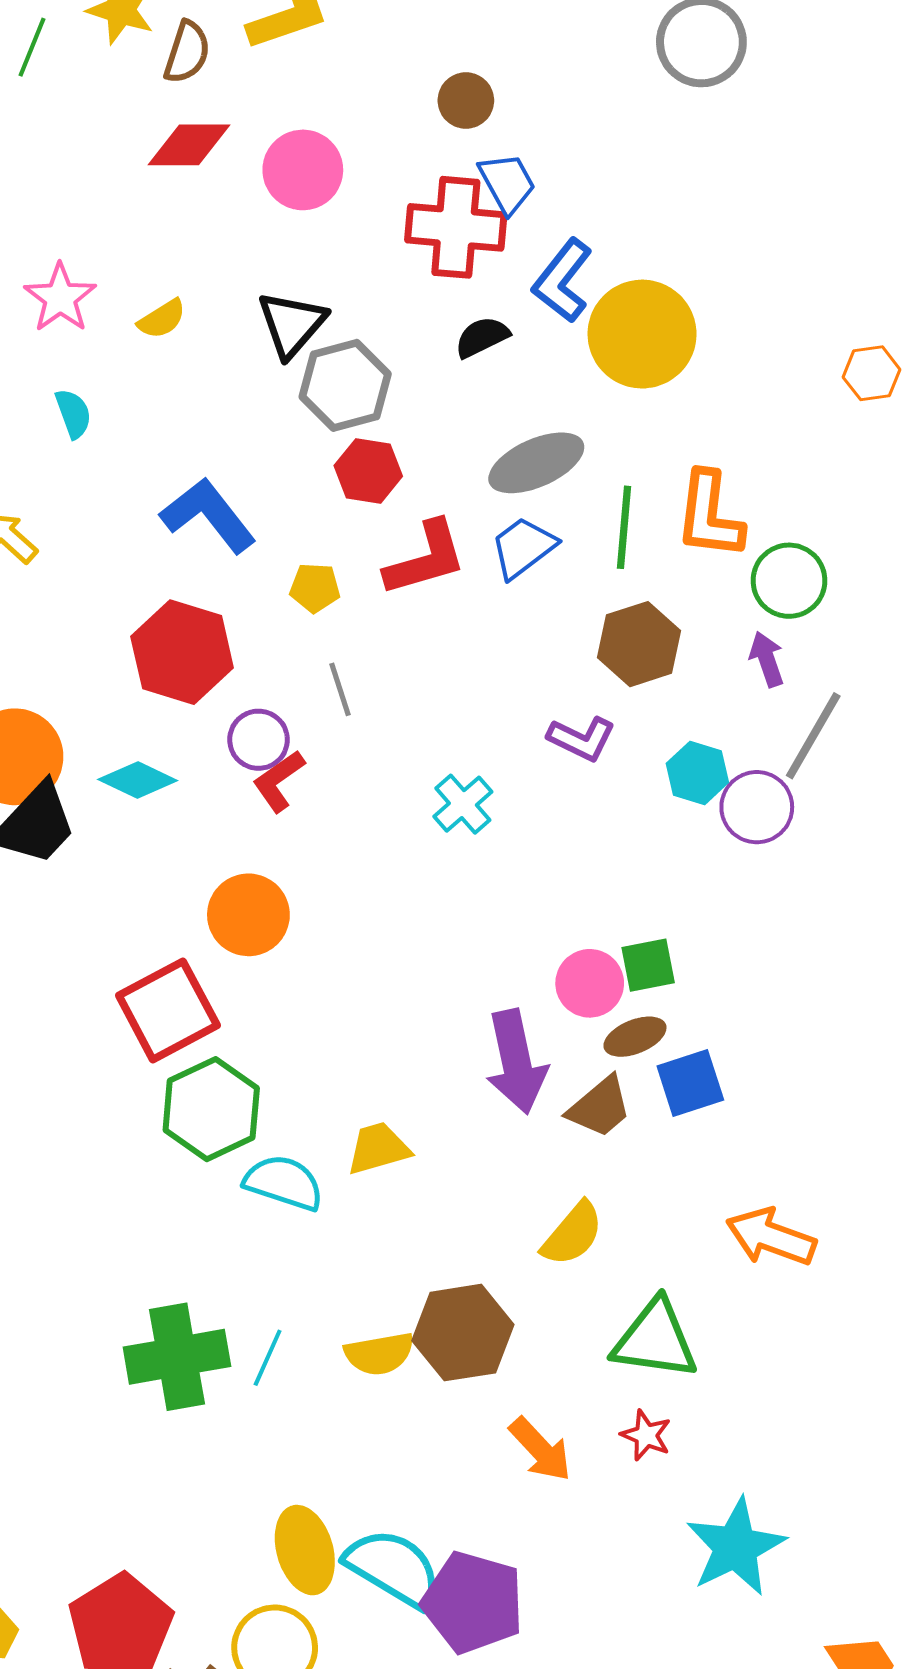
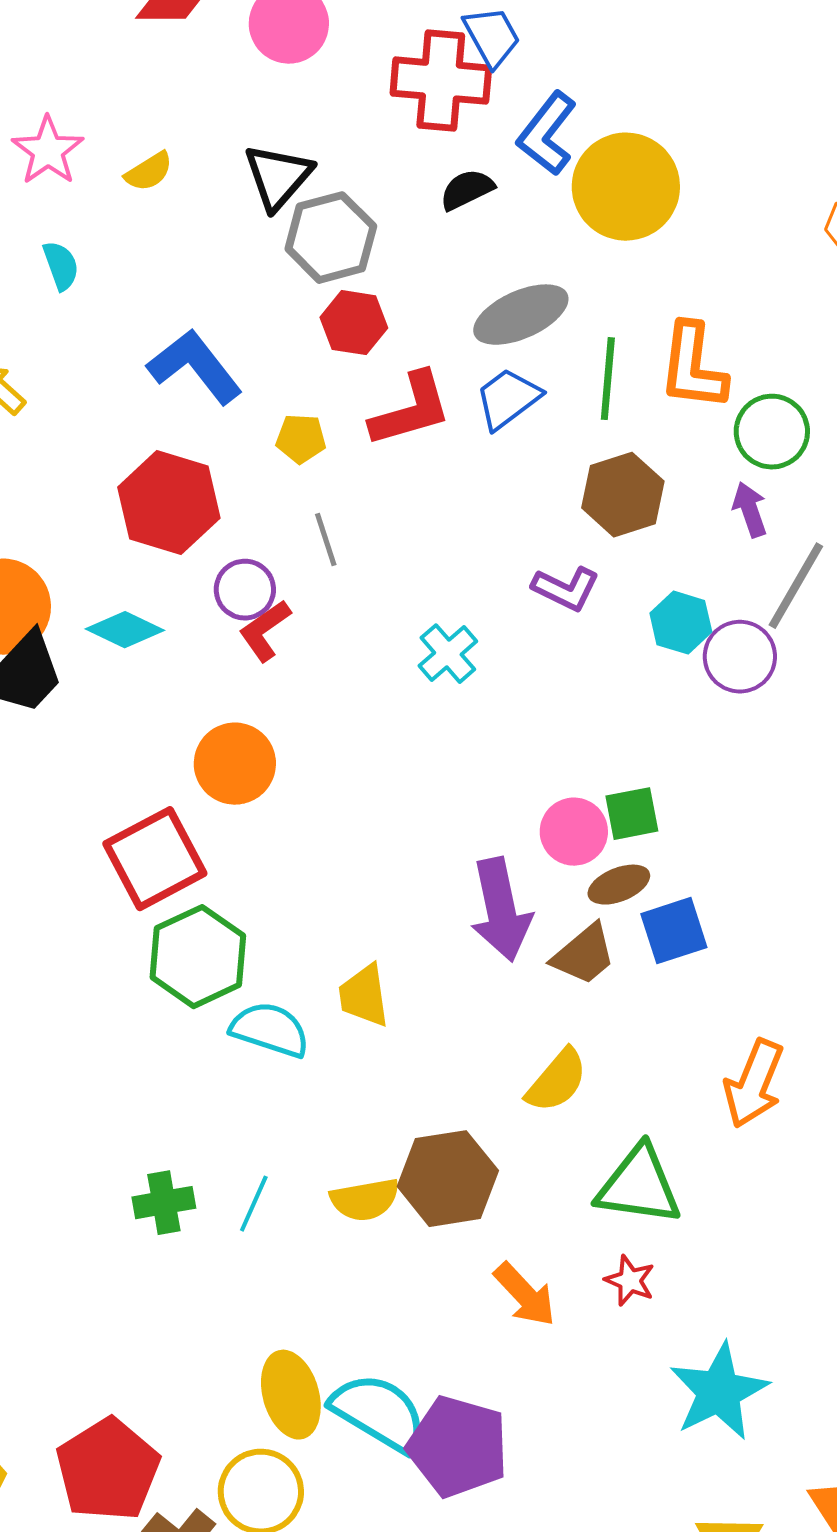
yellow trapezoid: (378, 1148) -> (364, 996), turned -82
orange arrow: (771, 1237) -> (754, 1084), turned -88
green cross: (177, 1357) -> (164, 1203), size x0.6

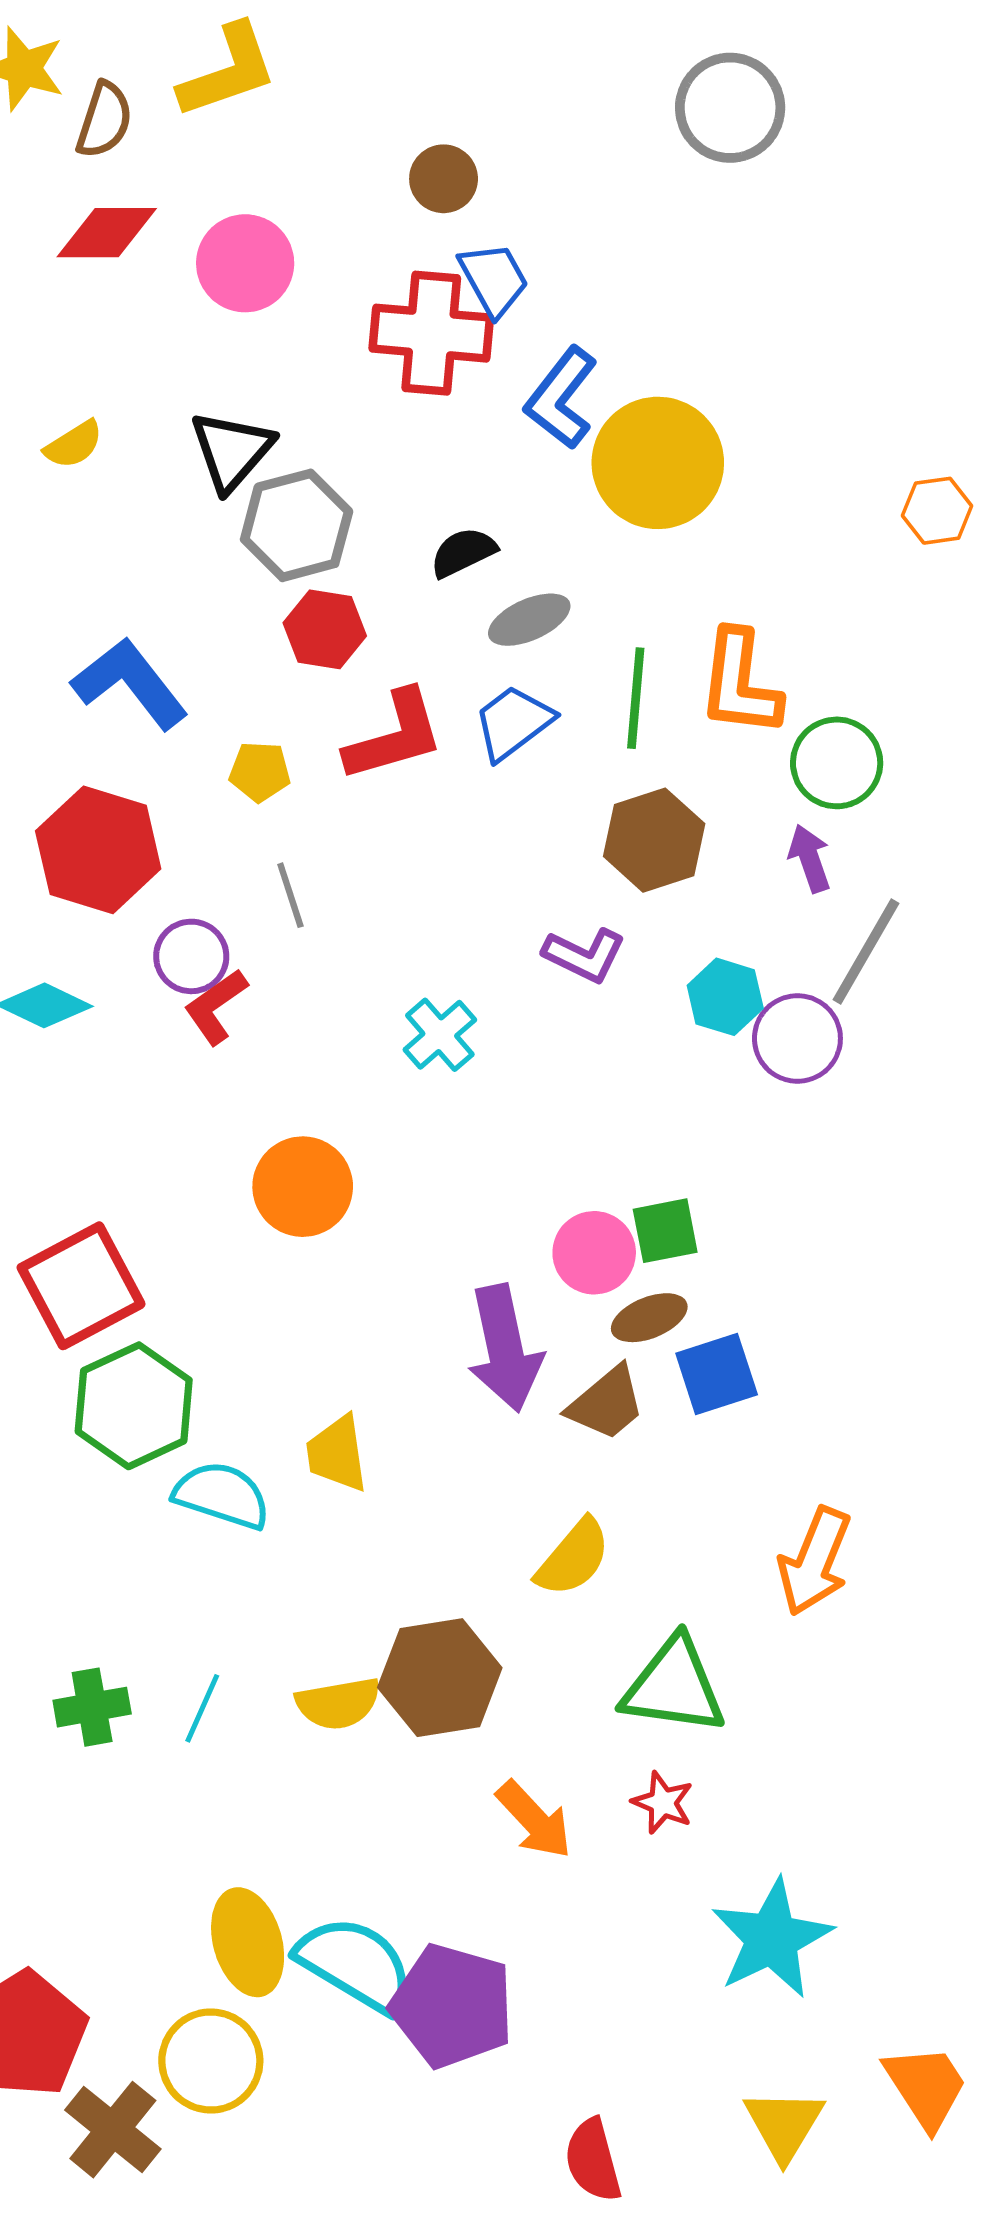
black semicircle: (467, 190) -> (463, 552), moved
gray ellipse: (521, 315) -> (529, 620), size x0.7
orange circle: (235, 764) -> (303, 1187), moved

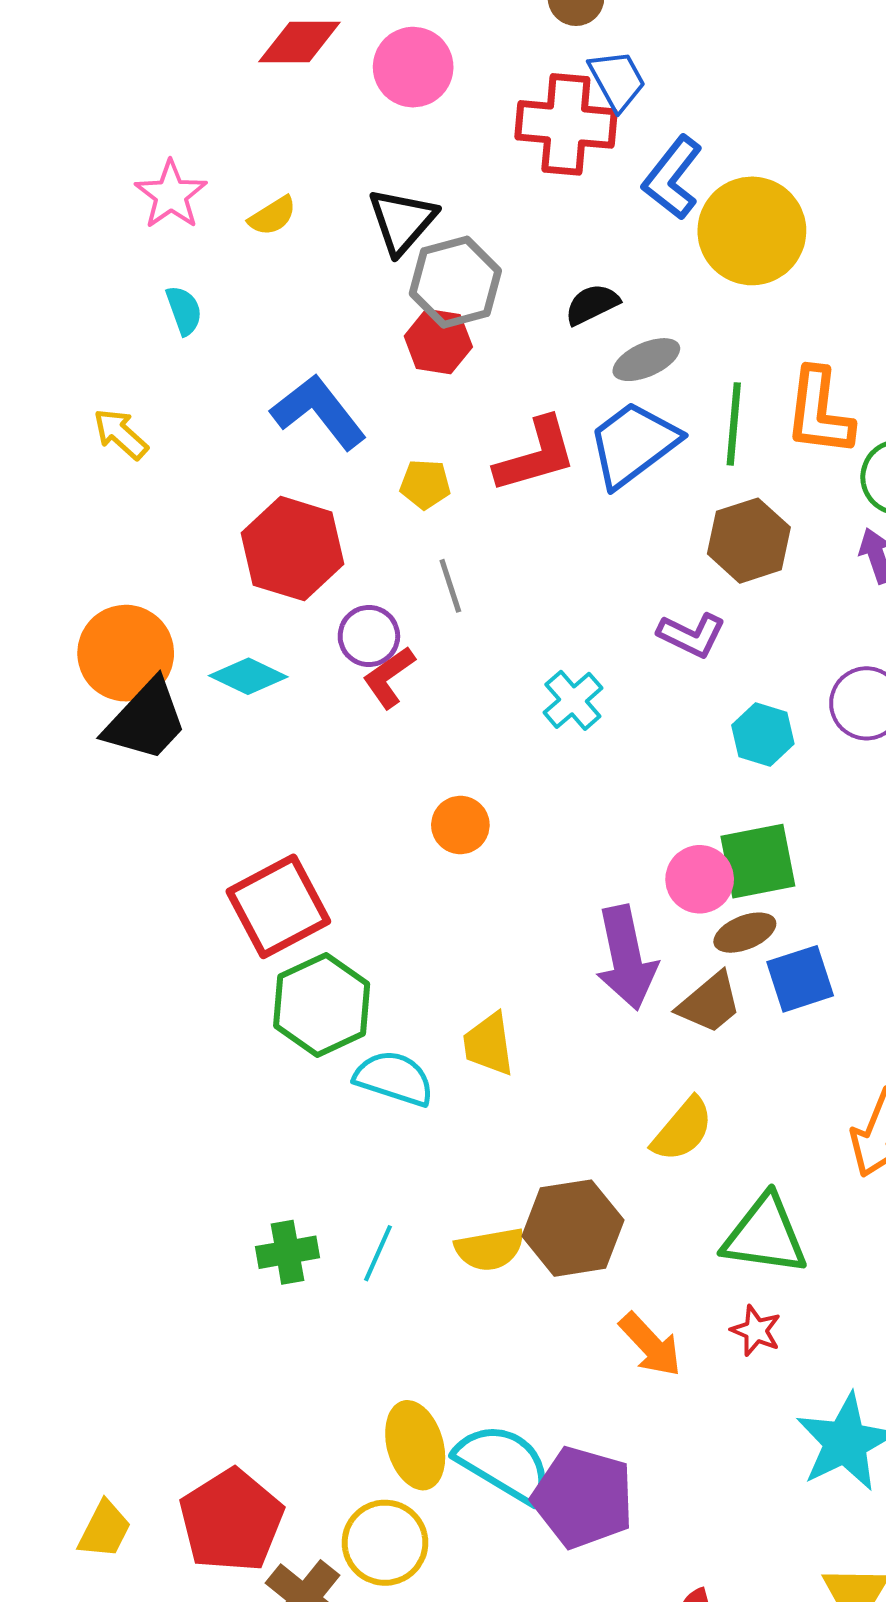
red hexagon: (325, 629) -> (438, 342), moved
blue trapezoid: (513, 723) -> (633, 444), size x1.4
cyan hexagon: (725, 997) -> (763, 735), moved
orange circle: (303, 1187) -> (460, 825), size x0.7
green square: (665, 1231) -> (758, 861), size x1.4

